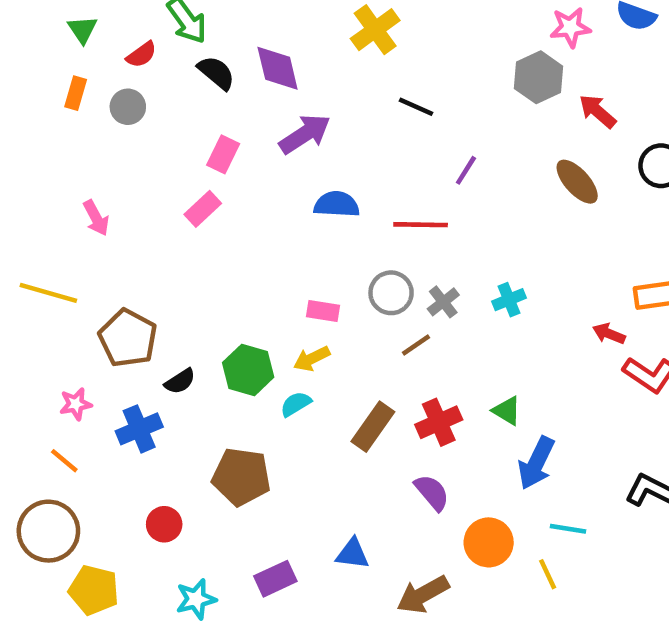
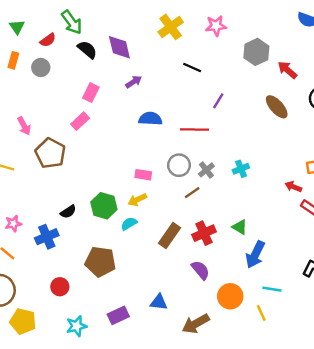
pink star: (570, 27) -> (216, 26), moved
purple arrow: (305, 134) -> (134, 82), size x0.6
brown pentagon: (128, 338) -> (50, 153), moved

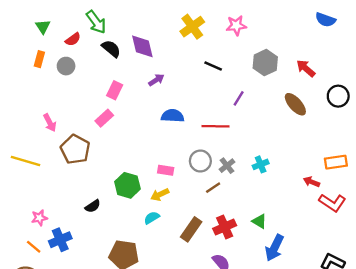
gray hexagon: (256, 52) -> (265, 63), moved
green hexagon: (104, 206) -> (127, 185), moved
blue cross: (47, 237) -> (60, 240), moved

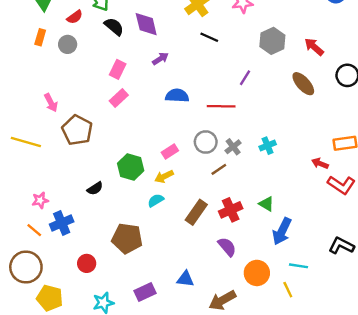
black line: (213, 66) -> (209, 37), moved
pink rectangle: (104, 118) -> (119, 98), moved
pink rectangle: (166, 170) -> (170, 152), turned -42

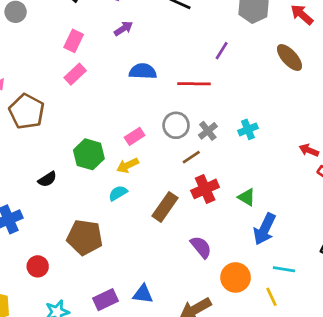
red cross: (231, 210) -> (205, 189), moved
blue triangle: (185, 279) -> (143, 294), moved

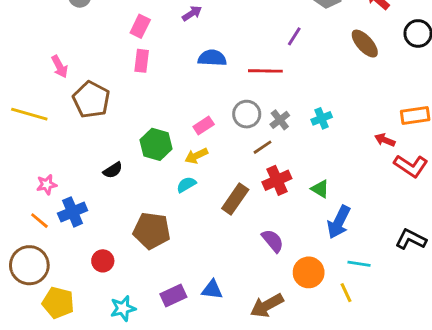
pink rectangle: (75, 74) -> (142, 61), turned -40

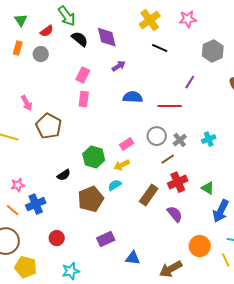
brown pentagon: (152, 231) -> (91, 199), moved, turned -30
purple semicircle: (273, 241) -> (175, 214), moved
purple rectangle: (173, 295) -> (106, 239), moved

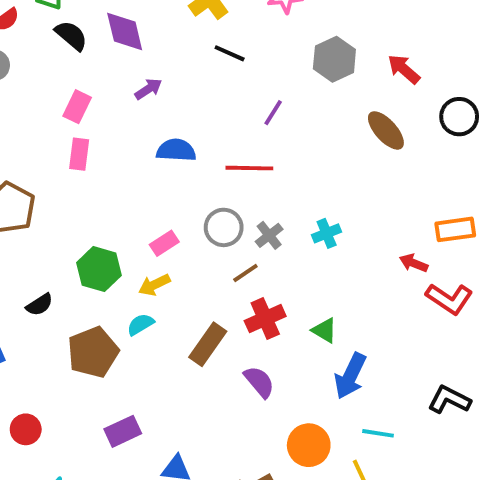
purple line: (190, 82) -> (273, 113), moved

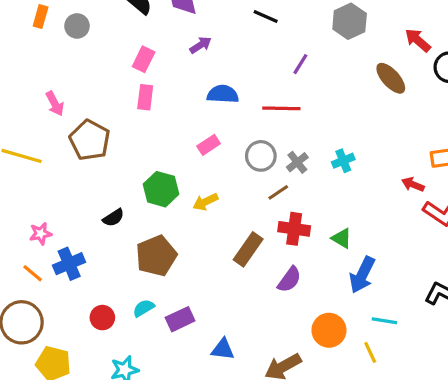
red arrow: (404, 69) -> (418, 40), moved
pink rectangle: (164, 243) -> (209, 145), moved
red cross: (265, 318) -> (294, 229), turned 32
cyan semicircle: (140, 324) -> (144, 308), moved
purple semicircle: (259, 382) -> (289, 280), turned 76

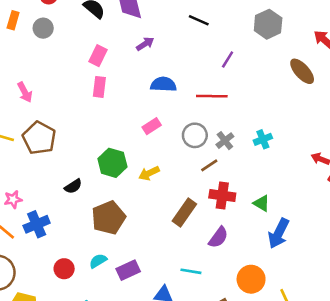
brown pentagon: (90, 140) -> (39, 138), moved
cyan line: (384, 321) -> (191, 271), moved

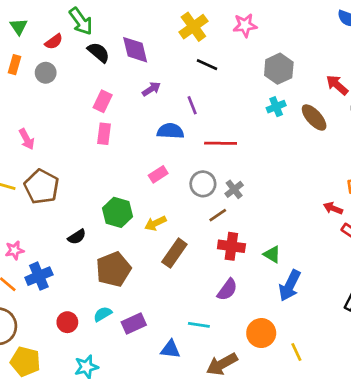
purple line: (228, 59) -> (192, 105), moved, turned -54
cyan cross: (263, 139) -> (276, 107), moved
brown rectangle: (184, 212) -> (174, 253), moved

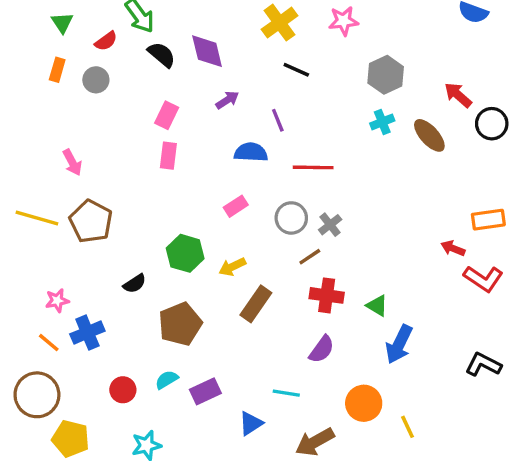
blue triangle: (170, 349) -> (251, 423), turned -40

